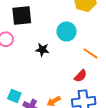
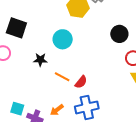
black square: (22, 16) -> (16, 28), turned 30
orange line: (91, 53) -> (62, 77), moved

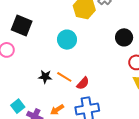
black star: (40, 60) -> (45, 77), moved
cyan square: (17, 109) -> (18, 106), turned 32

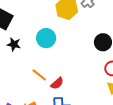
black star: (45, 77) -> (14, 44), moved

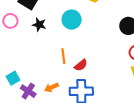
orange line: (39, 75) -> (63, 56), turned 42

